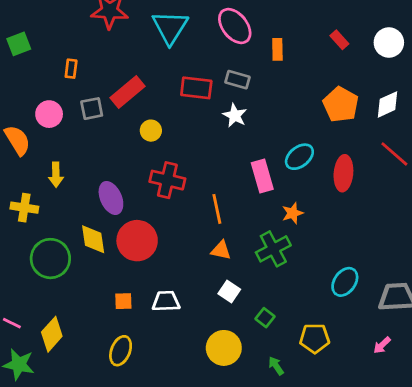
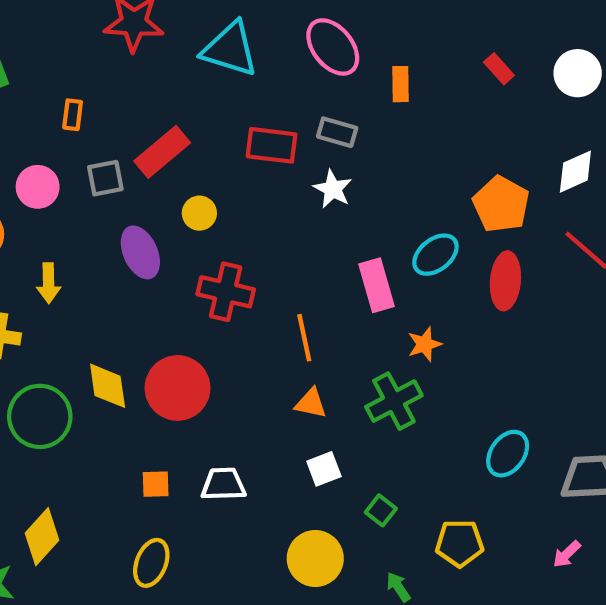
cyan triangle: (170, 27) -> (230, 49), turned -45
orange pentagon: (341, 104) -> (501, 204), moved
purple ellipse: (111, 198) -> (140, 252), moved
white square: (229, 292) -> (324, 469), turned 35

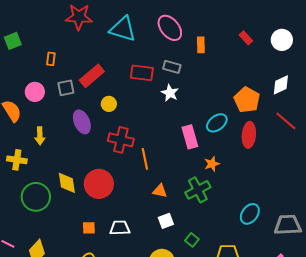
orange line: (304, 338) -> (145, 159), moved

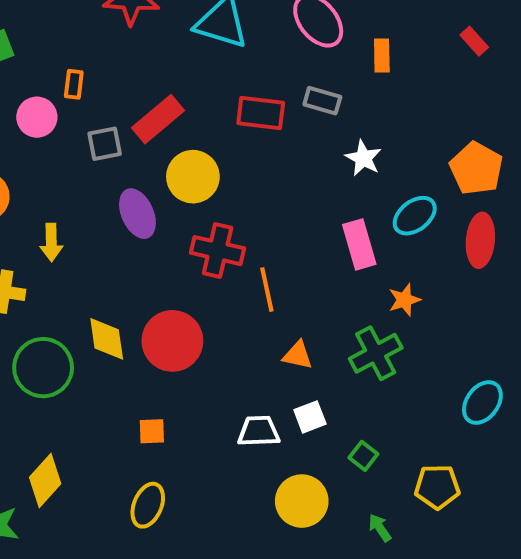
pink circle: (35, 92) -> (37, 117), moved
white star: (170, 93) -> (363, 158), moved
yellow circle: (109, 104) -> (193, 177), size x1.6
white trapezoid: (120, 228) -> (259, 431), moved

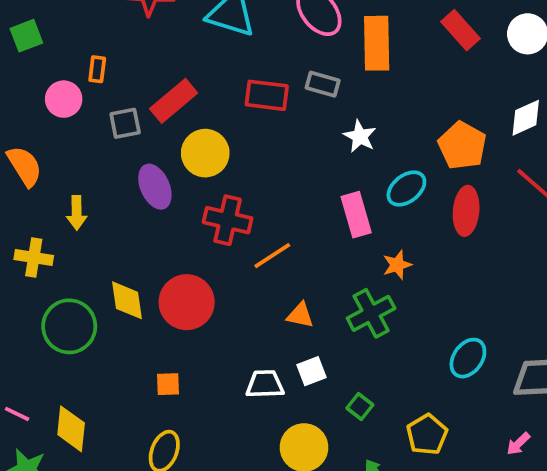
red rectangle: (474, 41) -> (460, 30), size x1.5
orange rectangle: (382, 56) -> (377, 43), size x1.8
orange line: (267, 290) -> (272, 256), turned 69
yellow diamond: (45, 481) -> (71, 429), turned -36
yellow pentagon: (437, 487) -> (427, 434), turned -30

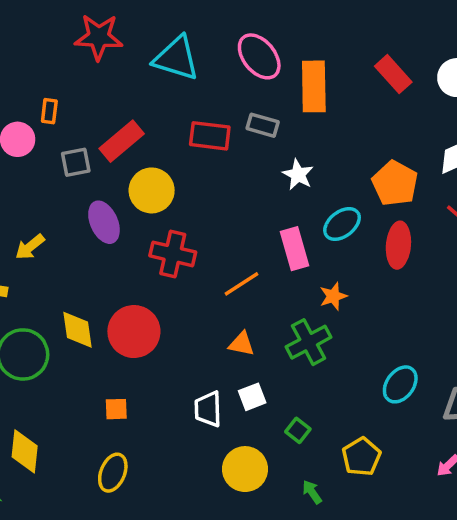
yellow arrow: (77, 213) -> (30, 247), turned 52
orange line: (272, 256) -> (242, 284), moved
white trapezoid: (265, 384) -> (208, 409), turned -90

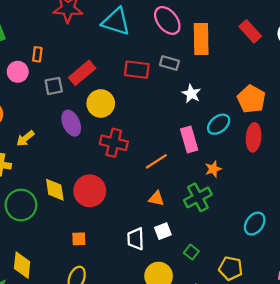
yellow pentagon: (361, 457) -> (231, 268), turned -30

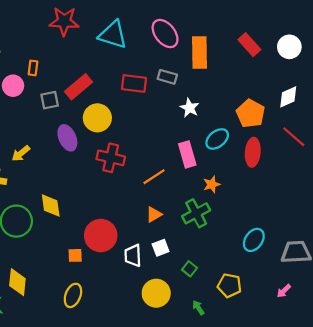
red circle: (90, 191) -> (101, 236), moved
orange triangle: (156, 198) -> (154, 214), turned -42

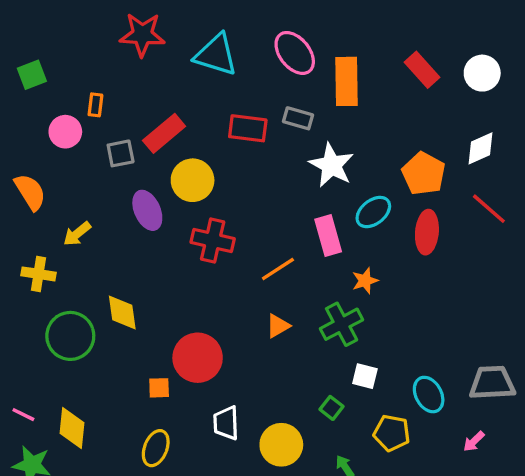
white star: (189, 108) -> (331, 165), size x1.5
cyan ellipse: (254, 240) -> (429, 395), moved, turned -65
white square: (161, 248) -> (365, 376), moved, turned 35
white trapezoid: (133, 255) -> (226, 423), moved

